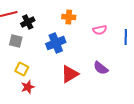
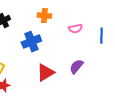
purple semicircle: (101, 68) -> (76, 67), turned 91

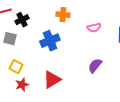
red triangle: (45, 73) -> (52, 80), moved

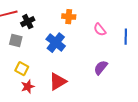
pink semicircle: (94, 28) -> (100, 30), turned 64
blue cross: (50, 41) -> (56, 43), turned -30

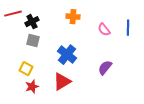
blue line: (126, 37) -> (128, 28), moved
gray square: (16, 41) -> (33, 41), moved
blue cross: (56, 43) -> (67, 55), moved

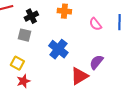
black cross: (32, 22) -> (31, 16), moved
red triangle: (62, 82) -> (79, 76), moved

